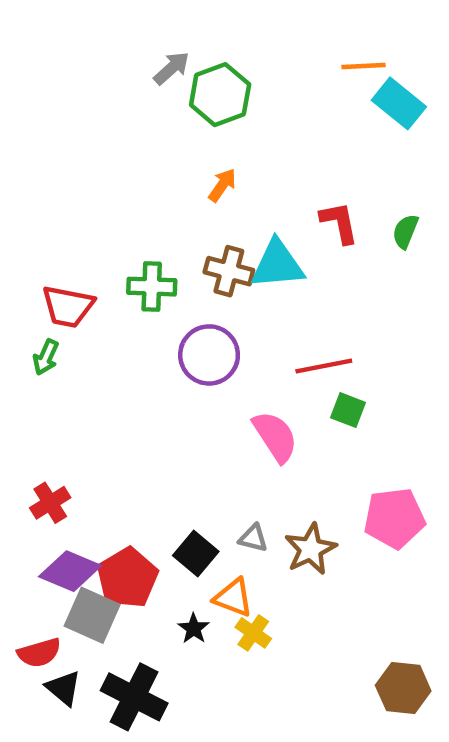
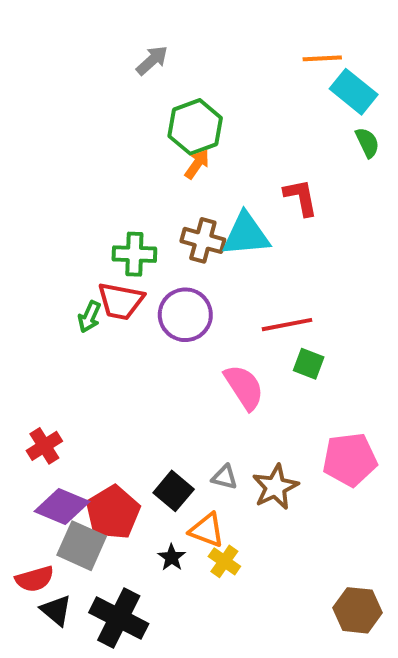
green hexagon: (220, 95) -> (195, 127), moved
green semicircle: (405, 231) -> (367, 143), moved, turned 132
red trapezoid: (68, 306) -> (121, 301), moved
green arrow: (46, 357) -> (89, 317), moved

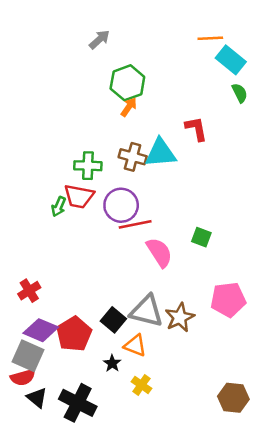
red line: (287, 325) -> (135, 224), moved
gray triangle: (224, 477) -> (147, 311), size x2.0
gray square: (82, 546) -> (28, 356), moved
yellow cross: (224, 561) -> (141, 385), moved

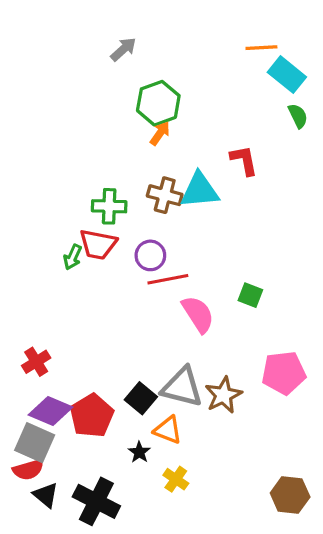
purple circle: (121, 205) -> (150, 255), size x0.7

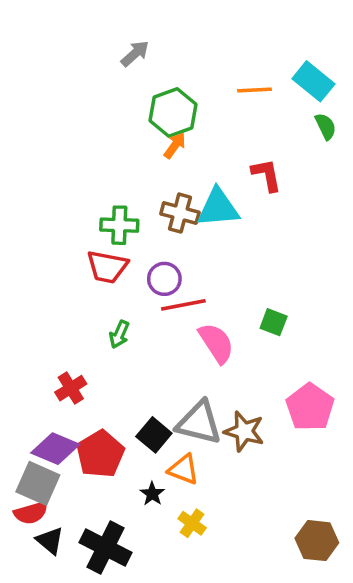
orange line: (261, 48) -> (254, 90), moved
green arrow: (73, 257) -> (119, 334), moved
red cross: (36, 362) -> (71, 388), moved
pink pentagon: (284, 373) -> (310, 407), turned -30
brown star: (223, 395) -> (244, 431), turned -30

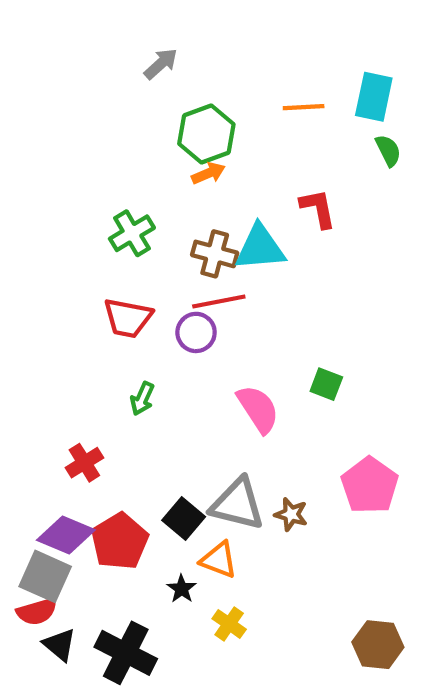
cyan rectangle: (313, 81) -> (374, 97), turned 63
orange arrow: (175, 145) -> (208, 173), turned 32
green cross: (119, 225) -> (132, 233), moved, turned -33
red line: (183, 305) -> (219, 301), moved
brown star: (244, 431) -> (291, 514), size x0.7

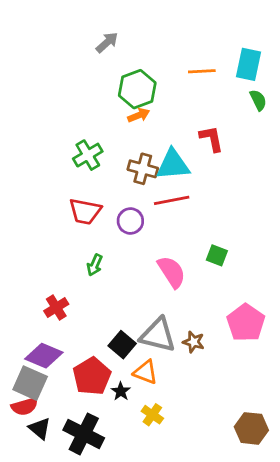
red line: (219, 301) -> (172, 200), moved
red pentagon: (120, 541) -> (92, 376), moved

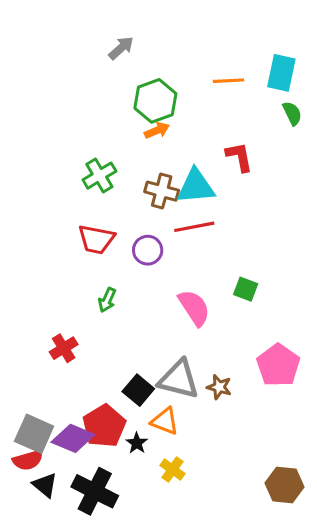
purple diamond: (44, 356) -> (73, 438), moved

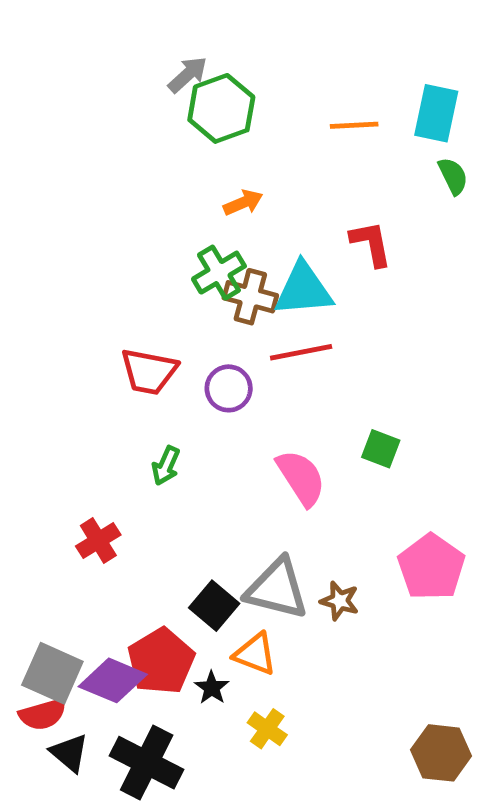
green hexagon: (155, 101) -> (221, 108), moved
green cross: (99, 176) -> (219, 273), moved

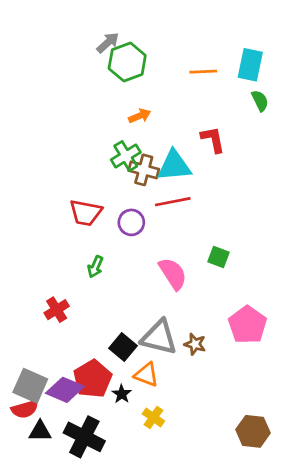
black triangle: (69, 753) -> (40, 431), turned -40

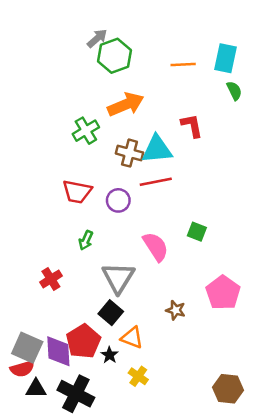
orange arrow: (140, 116) -> (126, 104), size x1.8
green cross: (126, 156) -> (86, 131), moved
gray triangle: (159, 337) -> (118, 278), moved, turned 48
purple diamond: (65, 390) -> (58, 351), turned 64

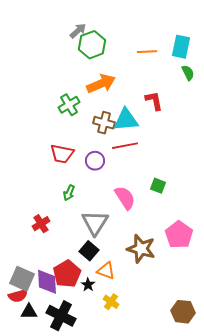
brown star: (176, 310) -> (141, 249), size x1.8

